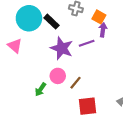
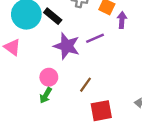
purple arrow: (103, 30) -> (122, 20), moved
pink circle: (58, 76) -> (49, 77), moved

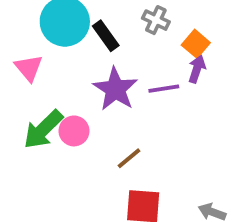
purple arrow: (122, 20) -> (197, 69), moved
green arrow: (46, 95) -> (43, 129), moved, size x1.6

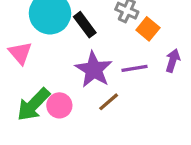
orange square: (196, 44) -> (148, 29), moved
purple arrow: (197, 69) -> (173, 61), moved
brown line: (129, 158) -> (109, 102), moved

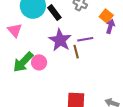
orange square: (148, 29) -> (106, 16), moved
purple arrow: (173, 61) -> (110, 26), moved
brown line: (109, 102) -> (76, 52), moved, turned -64

